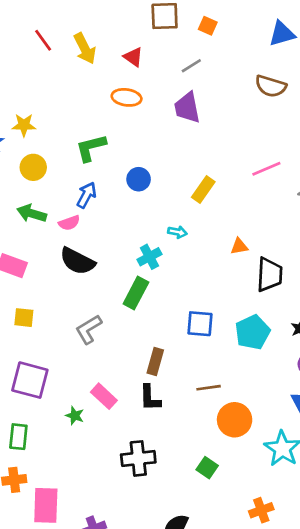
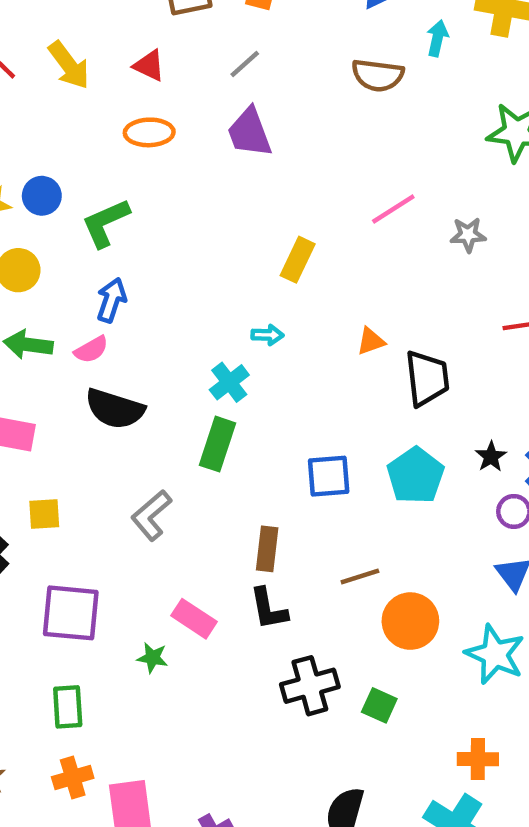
blue circle: (139, 179) -> (42, 196), moved
black cross: (138, 458) -> (310, 686), moved
orange cross: (261, 510) -> (478, 759), turned 30

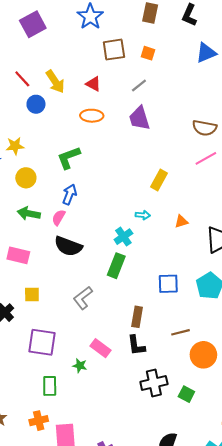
brown semicircle: (378, 75) -> (205, 128), moved
blue circle: (42, 196) -> (36, 104), moved
orange triangle: (371, 341) -> (181, 222), moved
pink semicircle: (91, 350) -> (59, 217), turned 147
green rectangle: (68, 707) -> (50, 386), moved

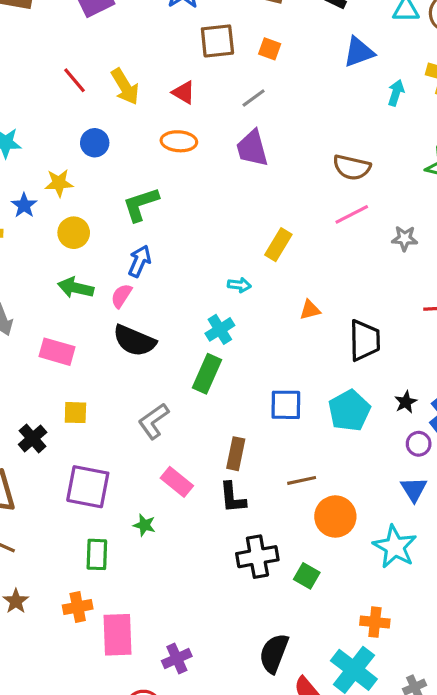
blue circle: (36, 104) -> (95, 143), moved
cyan arrow: (143, 215) -> (239, 285), moved
pink rectangle: (101, 348) -> (177, 482), moved

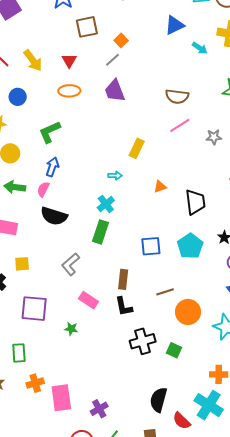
orange square: (270, 49) -> (121, 40), moved, turned 32
red triangle: (184, 92) -> (69, 61), turned 35
cyan arrow: (396, 93) -> (200, 48), turned 112
green rectangle: (97, 554) -> (19, 353), moved

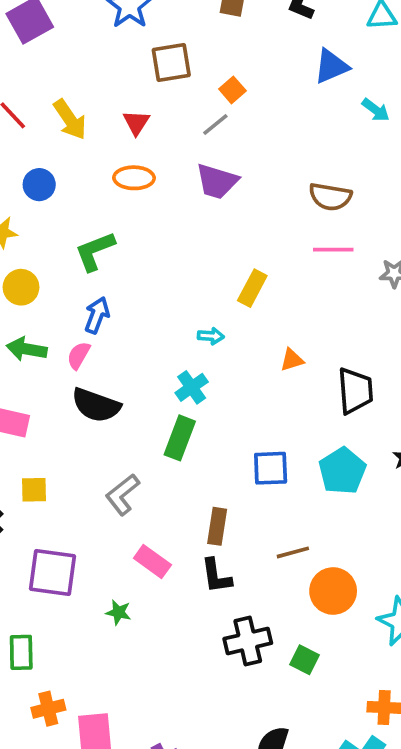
purple trapezoid: (115, 91) -> (217, 181), turned -55
pink line: (180, 125) -> (333, 250), turned 30

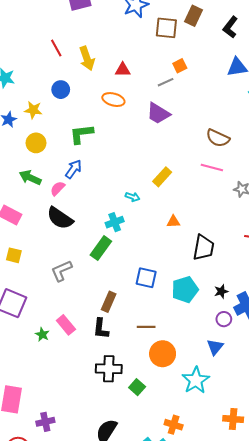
brown square: (171, 62) -> (166, 28), moved
red triangle: (136, 123) -> (123, 70), turned 42
pink rectangle: (152, 562) -> (66, 325), moved

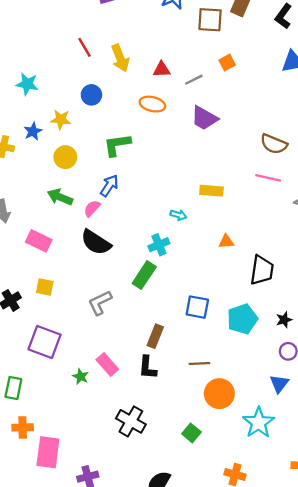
gray line: (166, 82) -> (194, 80), moved
yellow rectangle: (162, 177) -> (211, 191), turned 54
black cross: (109, 369) -> (131, 421), moved, turned 30

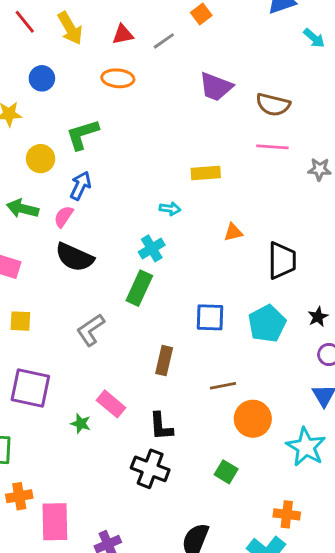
purple trapezoid: (204, 118) -> (216, 87), moved
yellow circle: (65, 157) -> (41, 159), moved
black L-shape: (148, 367) -> (161, 426), moved

